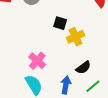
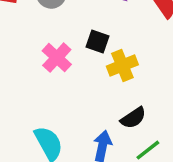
pink cross: (37, 61) -> (57, 58), moved

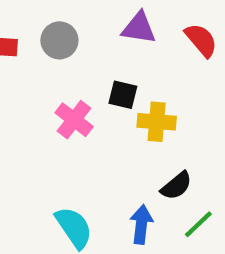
yellow cross: (122, 65) -> (157, 122), turned 32

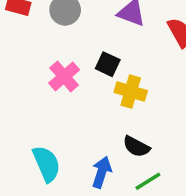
black semicircle: (176, 186) -> (136, 147), turned 56

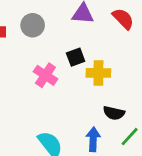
black square: (108, 64) -> (76, 57), turned -30

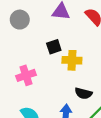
pink cross: (45, 75) -> (26, 75), moved, turned 36

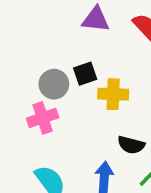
gray circle: (20, 20) -> (54, 84), moved

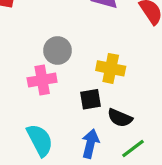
black square: (85, 74) -> (90, 99), moved

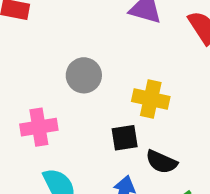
pink cross: (42, 80) -> (39, 127), moved

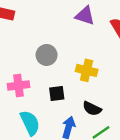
black square: (125, 138) -> (57, 93), moved

